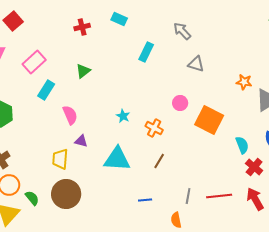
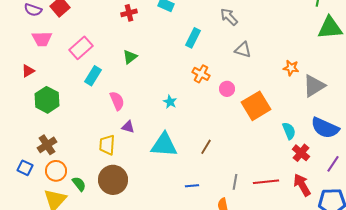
orange square: (209, 120) -> (256, 106), turned 32
orange cross: (154, 128) -> (201, 74), moved

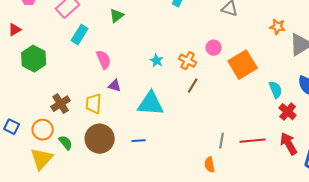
orange cross: (201, 74) -> (188, 61), moved
brown cross: (47, 145) -> (61, 104), moved
brown line: (206, 147) -> (193, 86), moved
blue line: (192, 186) -> (139, 141), moved

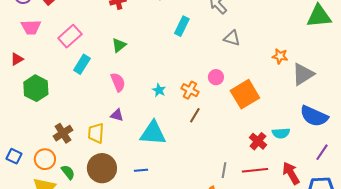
pink semicircle: (104, 60) -> (118, 82), moved
cyan semicircle: (276, 90) -> (281, 133), moved, turned 108
red cross: (288, 112) -> (258, 141), moved

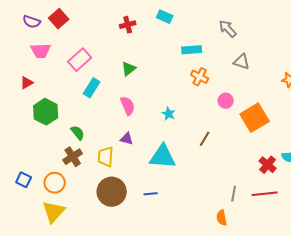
cyan rectangle: (182, 26) -> (192, 50), turned 60
orange cross: (190, 90) -> (200, 77), moved
green semicircle: (68, 172) -> (78, 133), moved

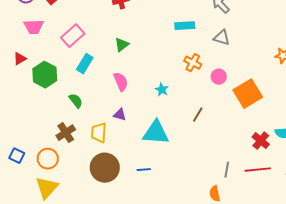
gray triangle: (242, 62) -> (222, 38), moved
orange cross: (200, 77) -> (193, 63), moved
green hexagon: (46, 112) -> (45, 75), moved
green semicircle: (78, 133) -> (76, 101), moved

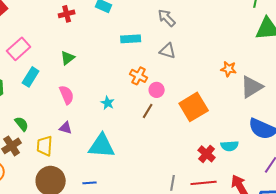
pink circle: (219, 77) -> (157, 90), moved
green semicircle: (76, 101) -> (22, 124), moved
brown line: (198, 115) -> (148, 111), moved

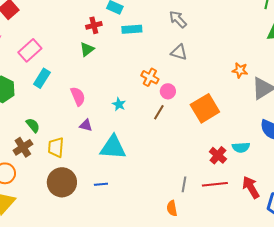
red cross: (67, 14) -> (94, 25), moved
cyan rectangle: (131, 39) -> (132, 29), moved
green triangle: (68, 58) -> (87, 49), moved
purple triangle: (66, 128) -> (86, 125), moved

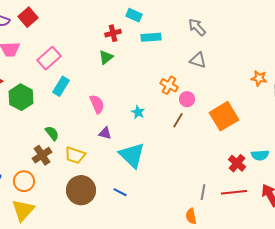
yellow trapezoid: (56, 147) -> (75, 155), turned -75
cyan triangle: (113, 147) -> (132, 155), turned 40
blue line: (101, 184) -> (120, 192), turned 32

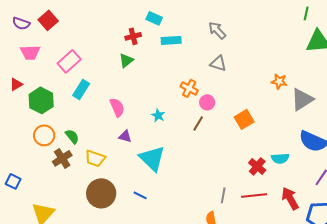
orange square: (224, 116) -> (244, 119), size x0.7
orange circle: (24, 181) -> (44, 135), moved

